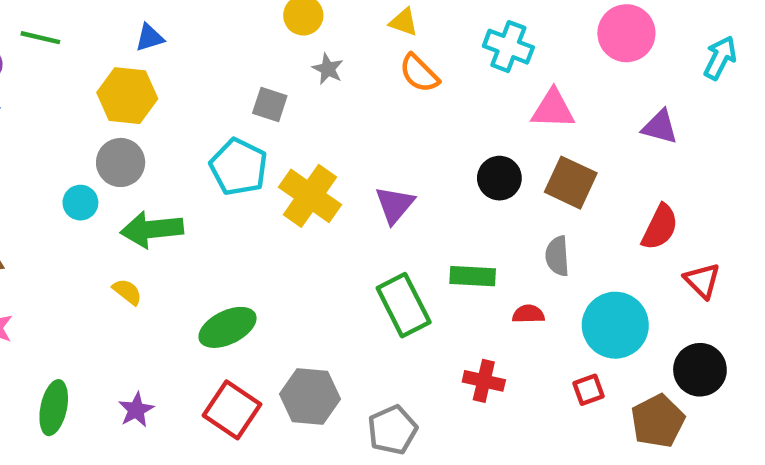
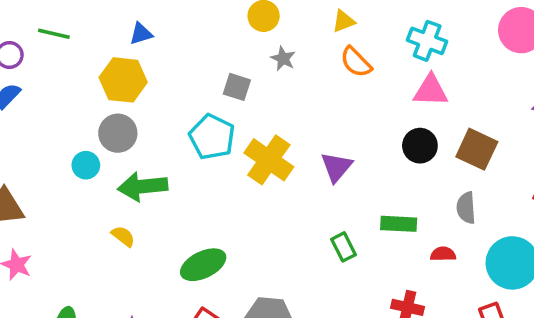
yellow triangle: (404, 22) -> (344, 21), turned -40
pink triangle: (553, 109) -> (431, 91), moved
green rectangle: (404, 305) -> (344, 247), size x0.6

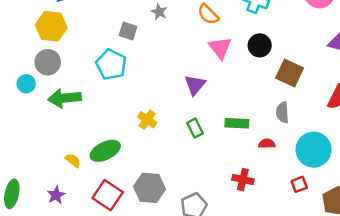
pink triangle: (431, 91) -> (220, 48), moved, turned 50
black circle: (420, 146) -> (260, 45), moved
yellow cross: (269, 160) -> (147, 120), moved, size x0.6
yellow semicircle: (123, 236) -> (73, 160), moved
green rectangle: (344, 247) -> (195, 128), moved

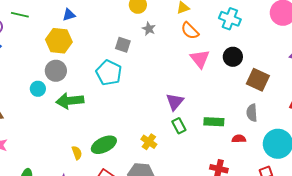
purple triangle: (195, 85) -> (175, 102), moved
yellow cross: (147, 120) -> (149, 142), moved
yellow semicircle: (73, 160) -> (77, 153), turned 32

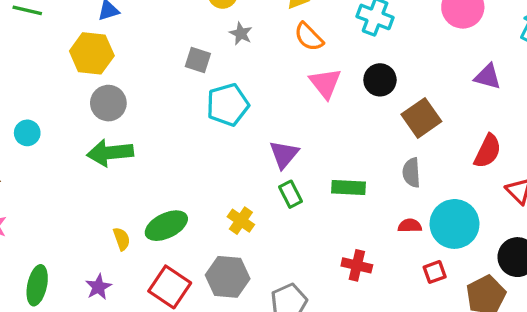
gray circle: (56, 71) -> (108, 103), moved
cyan pentagon: (109, 73) -> (228, 105), moved, turned 30
brown square: (258, 80) -> (421, 118), turned 30
cyan circle: (38, 89) -> (27, 133), moved
red semicircle: (239, 139) -> (410, 226), moved

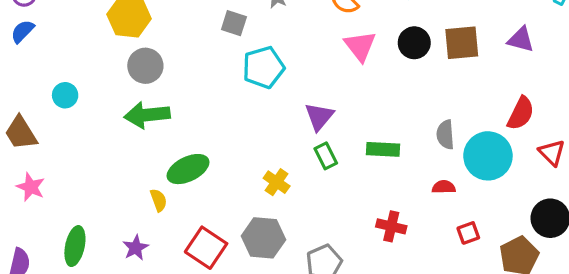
brown square: (421, 118) -> (462, 43), moved, turned 30
cyan circle: (454, 224) -> (488, 156), moved
green ellipse: (166, 226) -> (188, 169), moved

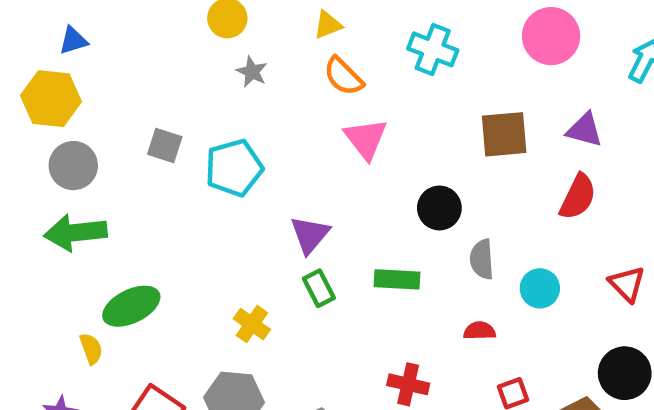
gray square: (234, 23) -> (165, 145), moved
black circle: (414, 43) -> (439, 208), moved
red semicircle: (521, 113) -> (578, 197), moved
cyan circle: (488, 156) -> (540, 288), size x0.6

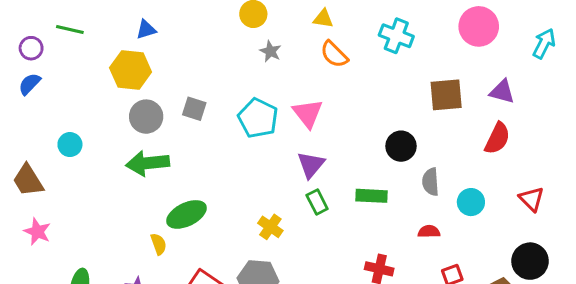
yellow triangle: (328, 25) -> (323, 19), turned 30
pink triangle: (366, 139) -> (308, 113), moved
gray square: (165, 145) -> (194, 109), moved
cyan pentagon: (234, 168) -> (258, 118), turned -30

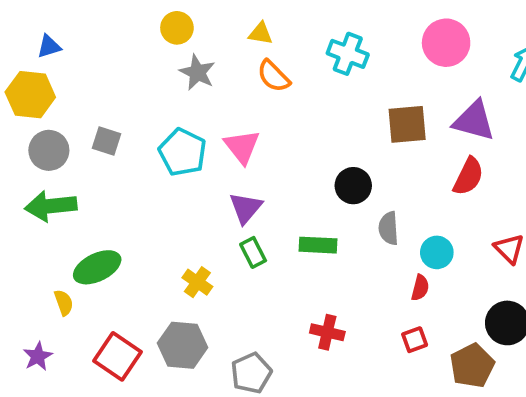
gray star: (270, 51) -> (197, 72), size x1.4
purple triangle: (502, 92) -> (474, 121), size x1.4
red semicircle: (429, 232) -> (420, 288), moved, turned 105

